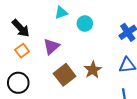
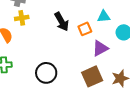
purple triangle: (51, 47) -> (100, 48), moved
orange square: (22, 51) -> (85, 29), moved

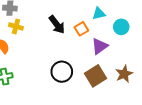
yellow cross: (22, 18) -> (16, 27), turned 32
black circle: (46, 73) -> (62, 72), moved

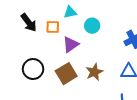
orange square: (81, 29) -> (53, 27), turned 32

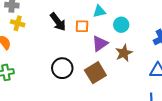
brown star: (94, 72) -> (124, 53), moved

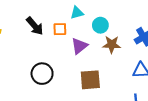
brown star: (124, 53) -> (112, 45), moved, turned 30
brown square: (95, 73) -> (90, 80), moved, turned 30

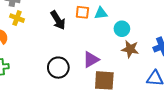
orange square: (60, 29) -> (82, 12), moved
purple triangle: (79, 46) -> (91, 60), moved

